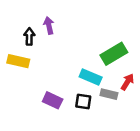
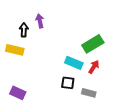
red arrow: (127, 82) -> (94, 67), moved
gray rectangle: (109, 94) -> (89, 93), moved
purple rectangle: (53, 100) -> (18, 93), moved

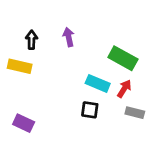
purple arrow: (40, 21) -> (69, 37), moved
green rectangle: (93, 44) -> (123, 58), turned 60
gray rectangle: (89, 93) -> (135, 113), moved

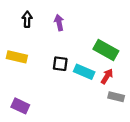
purple arrow: (69, 37) -> (59, 23), moved
black arrow: (32, 40) -> (27, 19), moved
black square: (90, 110) -> (60, 64), moved

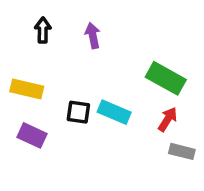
black square: (60, 64) -> (78, 112), moved
cyan rectangle: (84, 72) -> (114, 112), moved
purple rectangle: (20, 106) -> (32, 135), moved

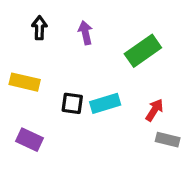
green rectangle: (166, 78) -> (143, 51), moved, turned -64
cyan rectangle: (114, 112) -> (105, 103), turned -40
purple rectangle: (32, 135) -> (30, 140), moved

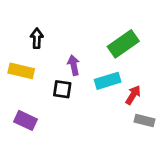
black arrow: (39, 28) -> (37, 38), moved
purple arrow: (85, 33) -> (74, 65), moved
cyan rectangle: (105, 103) -> (108, 81), moved

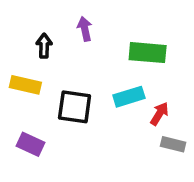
green rectangle: (123, 44) -> (148, 53), turned 40
purple arrow: (74, 65) -> (85, 29), moved
black square: (62, 89) -> (75, 107), size x1.5

